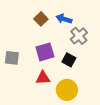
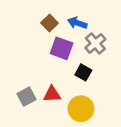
purple square: (45, 52) -> (62, 48), moved, turned 36
gray square: (12, 58) -> (27, 97), moved, turned -35

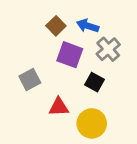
gray square: (27, 97) -> (30, 79), moved

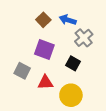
purple square: (70, 55) -> (44, 50), moved
gray square: (30, 79) -> (22, 71), moved, turned -35

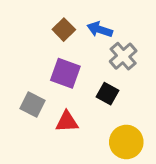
yellow circle: (71, 95) -> (126, 142), moved

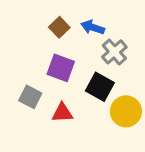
black square: (108, 94) -> (100, 87), size x1.4
yellow circle: (126, 142) -> (126, 111), moved

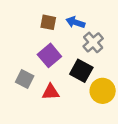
brown square: (59, 27) -> (48, 22), turned -35
purple square: (61, 68) -> (49, 55), turned 30

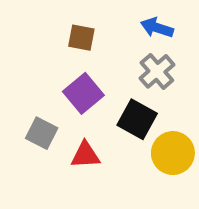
blue arrow: (75, 22) -> (157, 28), moved

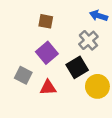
blue arrow: (157, 28) -> (99, 16), moved
black square: (137, 119) -> (77, 67), turned 30

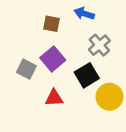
blue arrow: (99, 16) -> (84, 14), moved
gray square: (23, 75) -> (26, 69), moved

